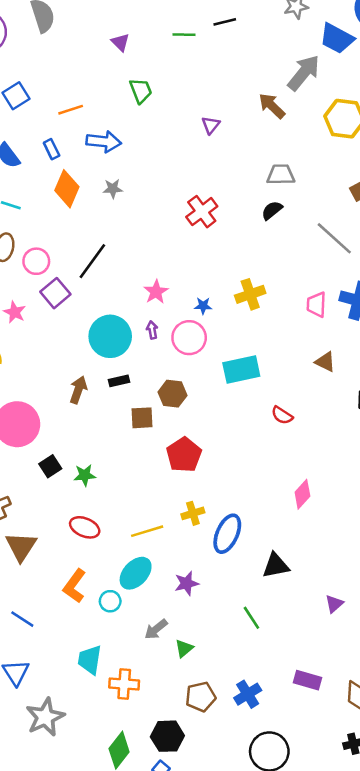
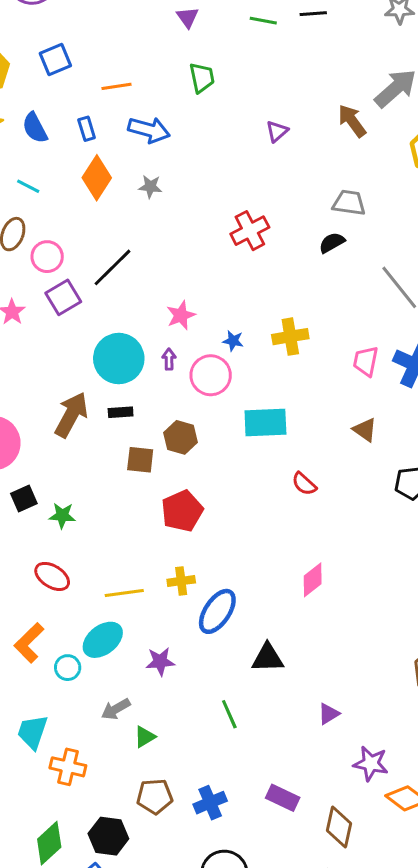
brown arrow: (78, 390) -> (71, 415), size x1.4

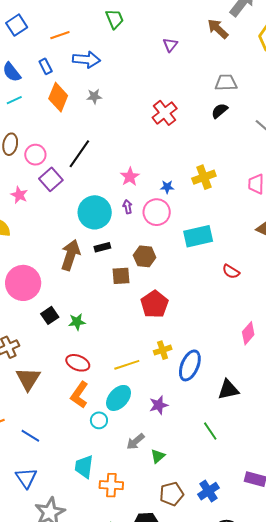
cyan line: (28, 186) -> (14, 100), moved, turned -42
orange L-shape: (29, 643) -> (79, 395), moved

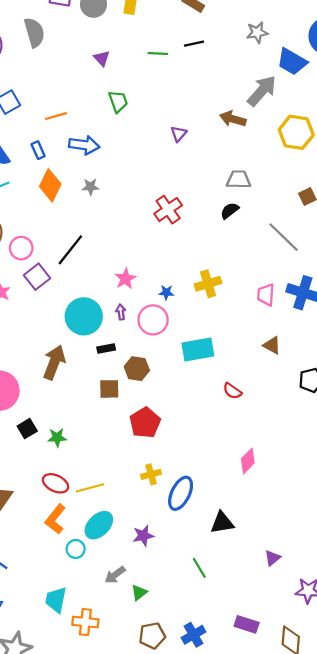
brown arrow: (218, 29) -> (233, 119), turned -30
black rectangle: (102, 247) -> (106, 348), moved
yellow line: (127, 365) -> (90, 488), moved

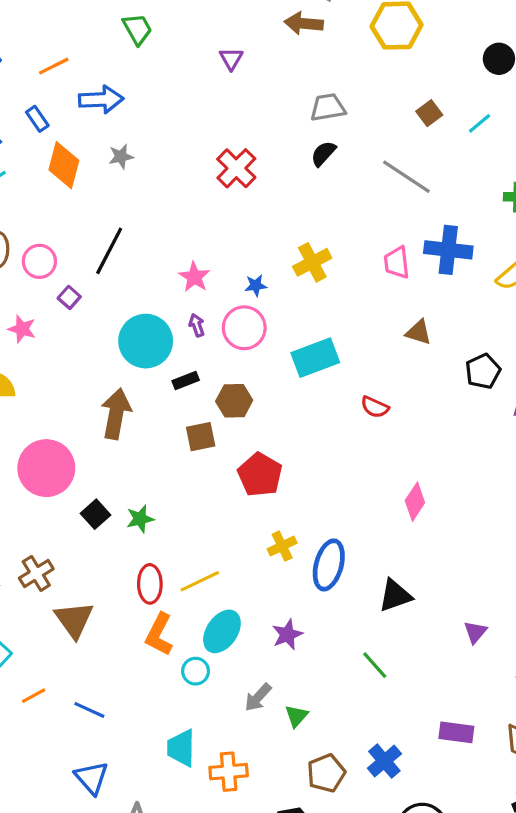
purple square: (37, 277) -> (69, 297), size x0.6
red ellipse: (56, 483) -> (150, 584), turned 75

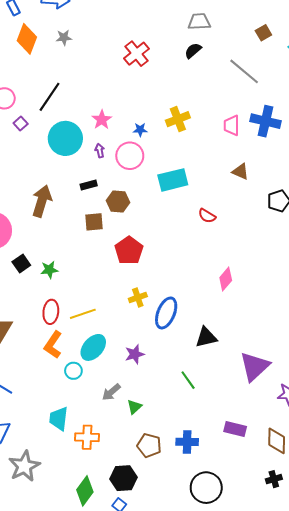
cyan circle: (146, 341) -> (65, 138), moved
purple triangle: (475, 632) -> (254, 367), size x2.0
blue cross: (384, 761) -> (187, 442), turned 35
brown pentagon: (326, 773) -> (149, 445), turned 30

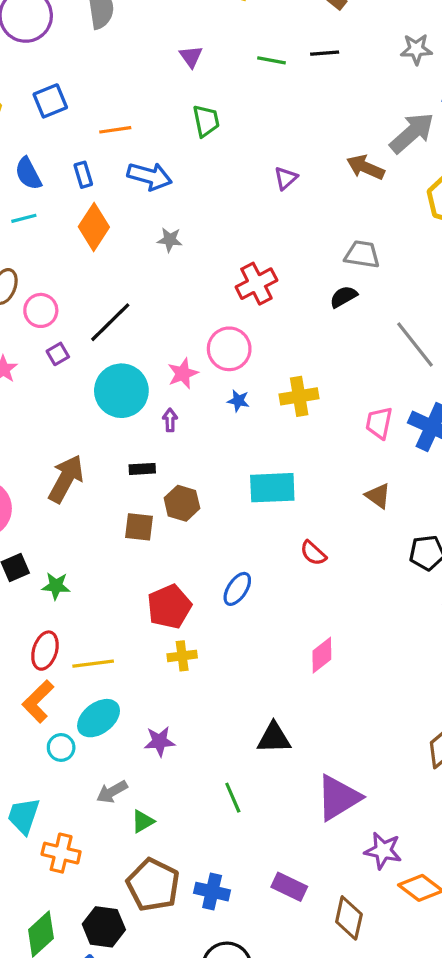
gray star: (64, 38) -> (170, 240), moved
pink circle: (130, 156) -> (229, 349), moved
red pentagon: (129, 250) -> (169, 607), moved
blue ellipse: (166, 313) -> (237, 589), moved, size x0.7
brown pentagon: (149, 445) -> (153, 885), size x1.4

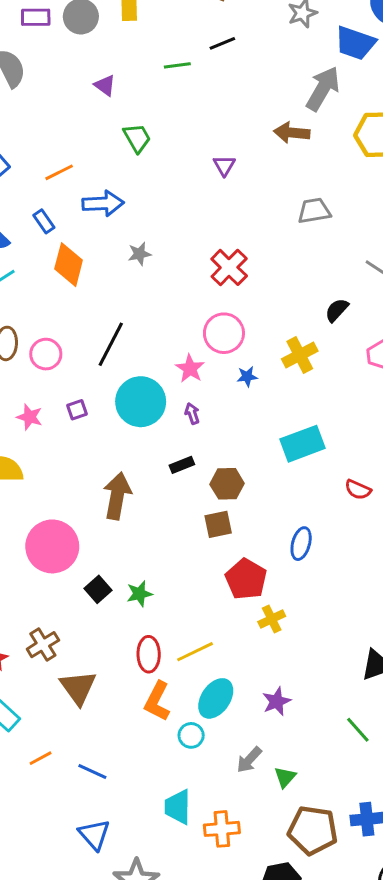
black semicircle: (344, 297) -> (337, 310), moved
purple square: (58, 354) -> (77, 410), moved, turned 30
brown square: (139, 527) -> (218, 524), moved

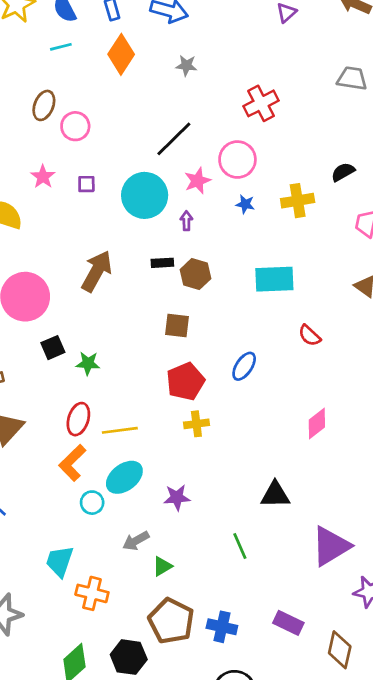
black line: (111, 344) -> (174, 139), moved
brown hexagon: (227, 484) -> (195, 274), moved

